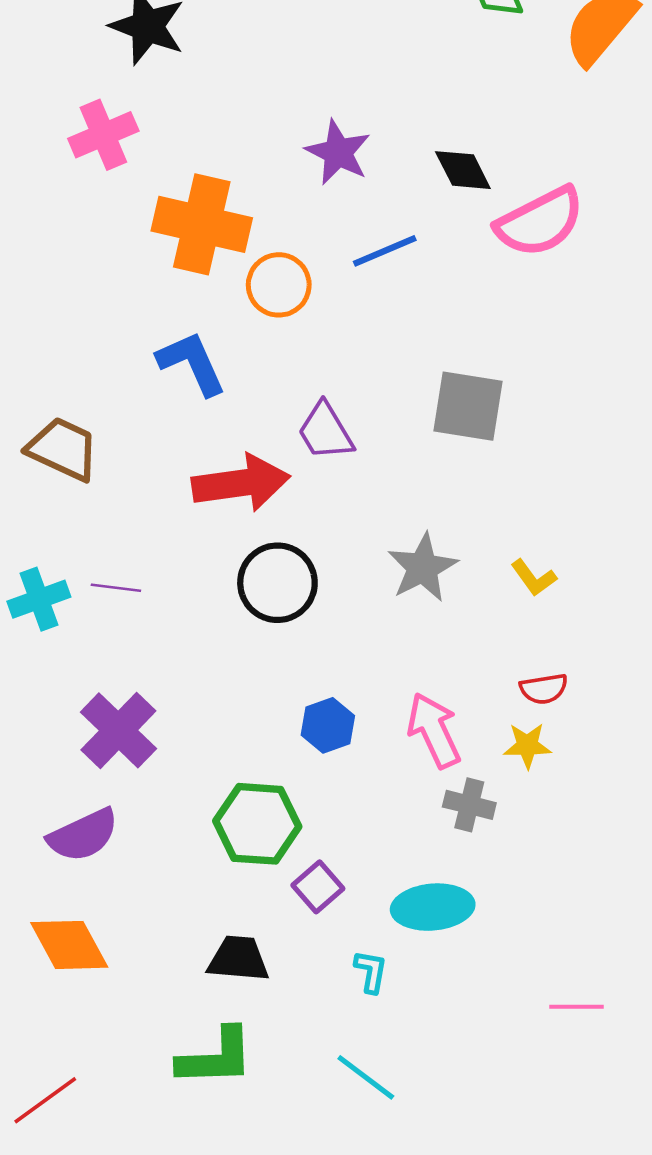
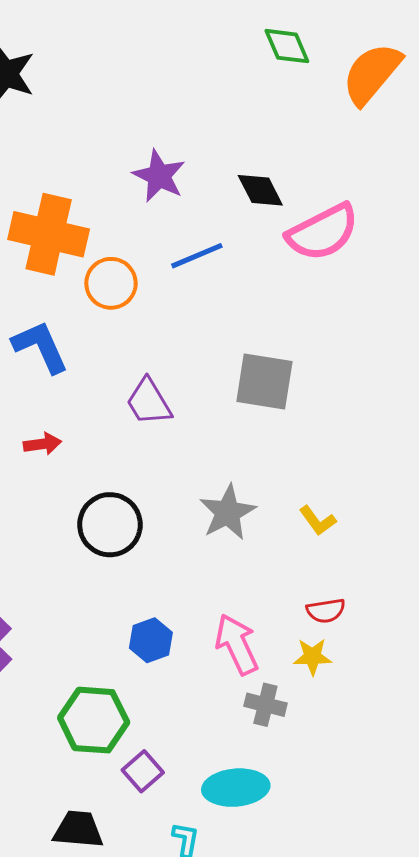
red arrow: (241, 483) -> (42, 444), moved, size x0.5

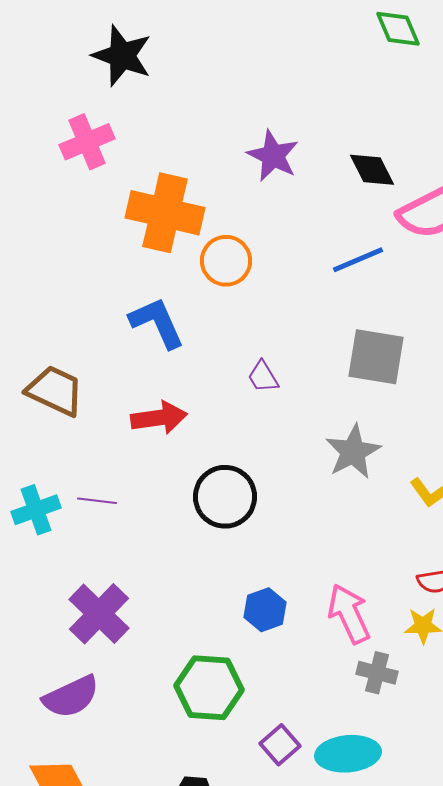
blue line: (197, 256) -> (358, 260), moved
purple trapezoid: (149, 402) -> (263, 377), size x0.7
red arrow: (42, 444) -> (159, 418), size x1.5
gray star: (228, 512) -> (353, 452), moved
purple square: (143, 771) -> (280, 745), moved

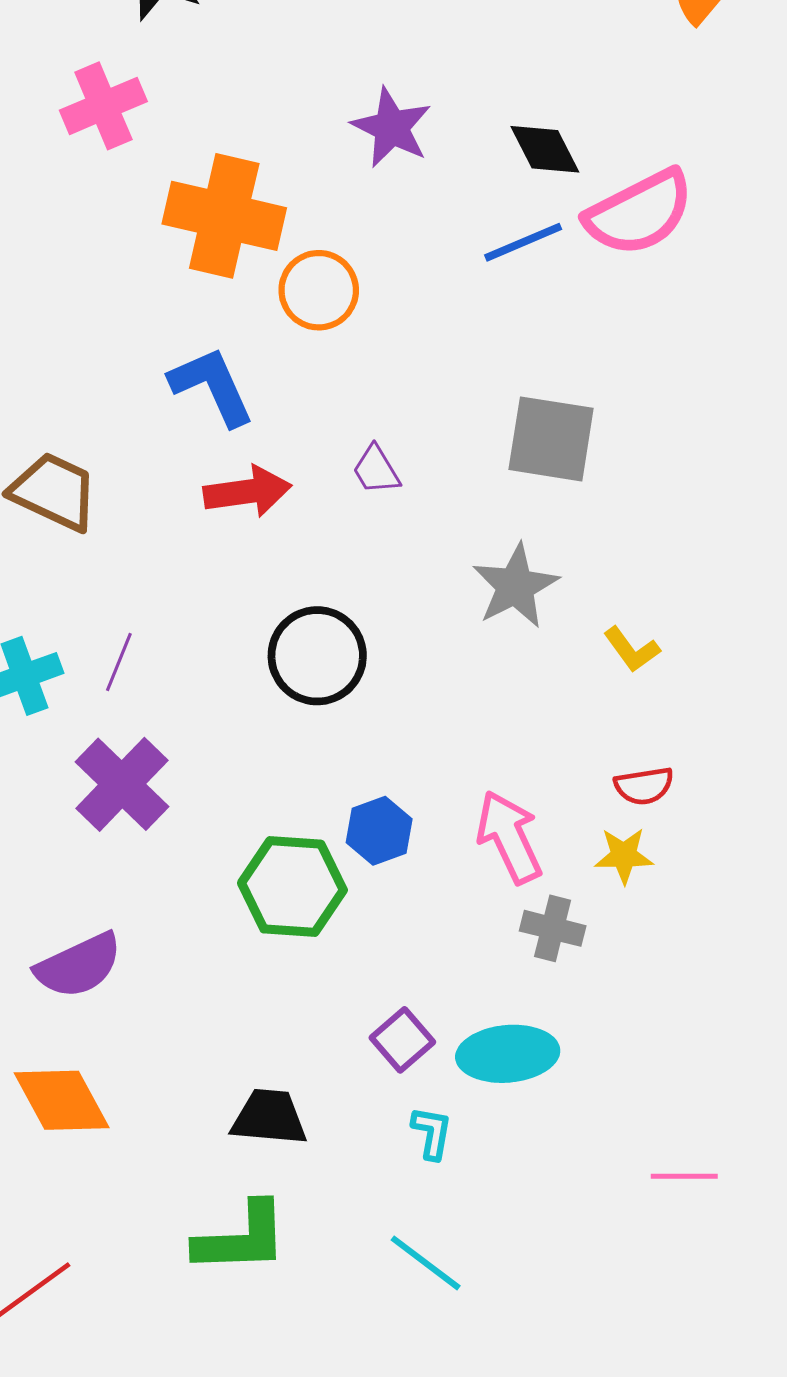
blue line: (358, 260) -> (523, 242), moved
red arrow: (159, 418) -> (247, 492), moved
purple line: (97, 501) -> (119, 662), turned -75
purple cross: (99, 614) -> (122, 784), moved
green hexagon: (209, 688) -> (292, 887), moved

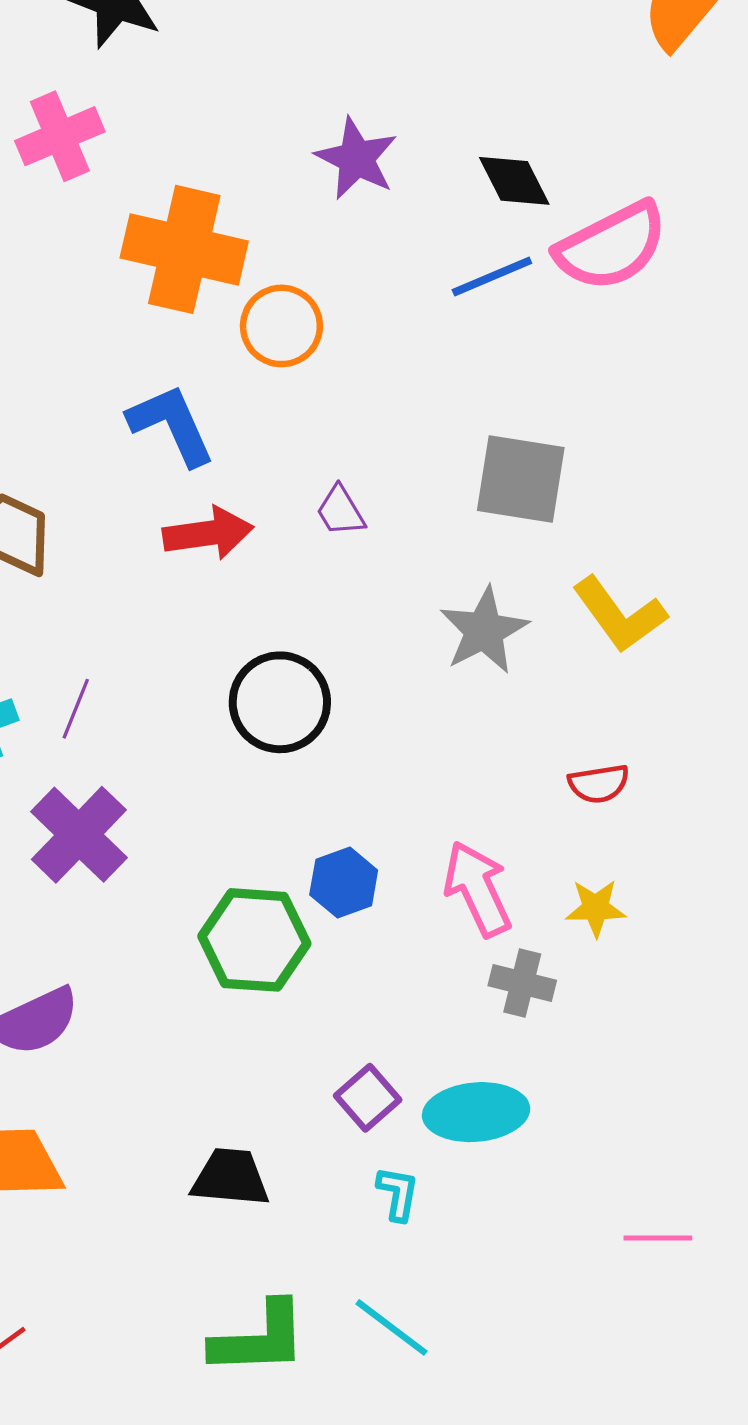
yellow L-shape: (632, 650) -> (620, 615), moved, size x1.6
red semicircle: (644, 786) -> (599, 784), moved
green L-shape: (241, 1238) -> (259, 1339), moved

